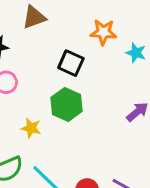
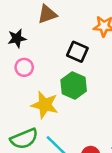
yellow star: (31, 128) -> (45, 105), size x1.6

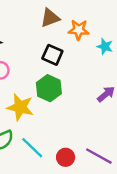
brown triangle: (47, 14) -> (50, 18), moved

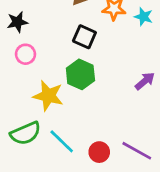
cyan star: (105, 46) -> (143, 17), moved

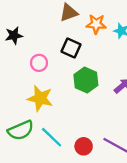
pink circle: (25, 54) -> (39, 63), moved
green hexagon: (80, 74) -> (86, 80), moved

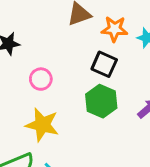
black square: (71, 48) -> (104, 64), moved

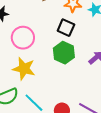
pink circle: (41, 79) -> (23, 38), size x1.5

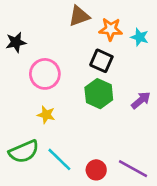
yellow star: (24, 69) -> (46, 115), size x0.6

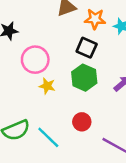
yellow star: (46, 115) -> (47, 86), moved
red circle: (96, 170) -> (82, 122), moved

